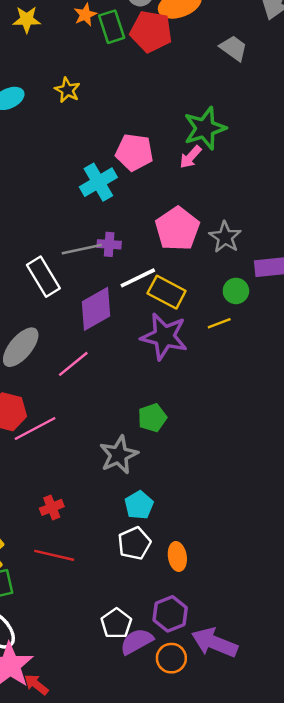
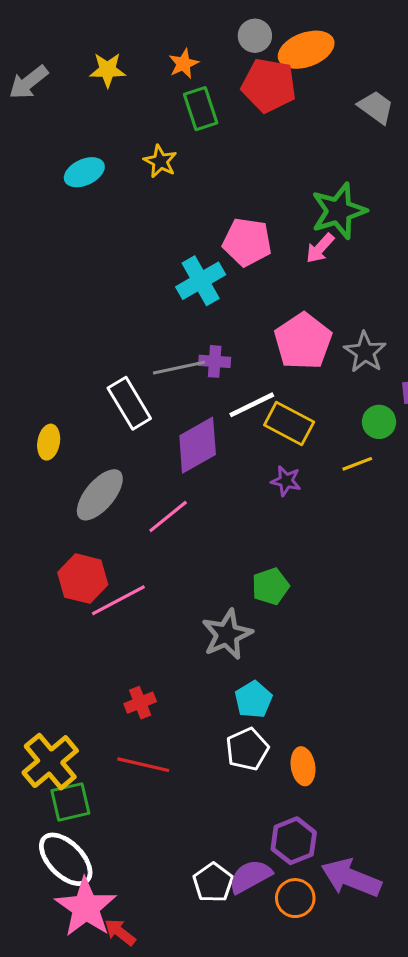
green rectangle: (112, 27) -> (201, 109), moved
purple star: (164, 336) -> (286, 481), size x0.5
white pentagon: (116, 623) -> (213, 883), moved

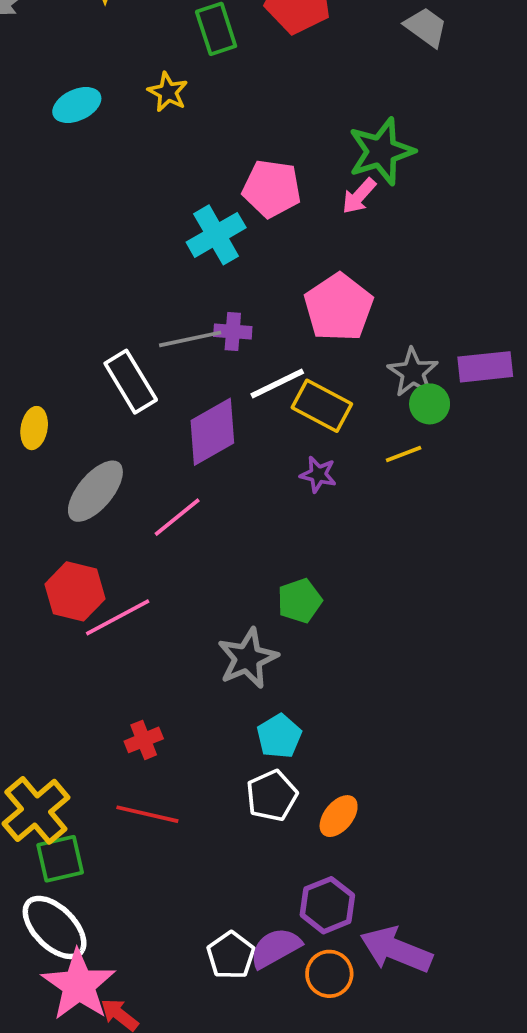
gray star: (365, 352) -> (413, 372), moved
orange ellipse: (303, 766) -> (339, 816), turned 48

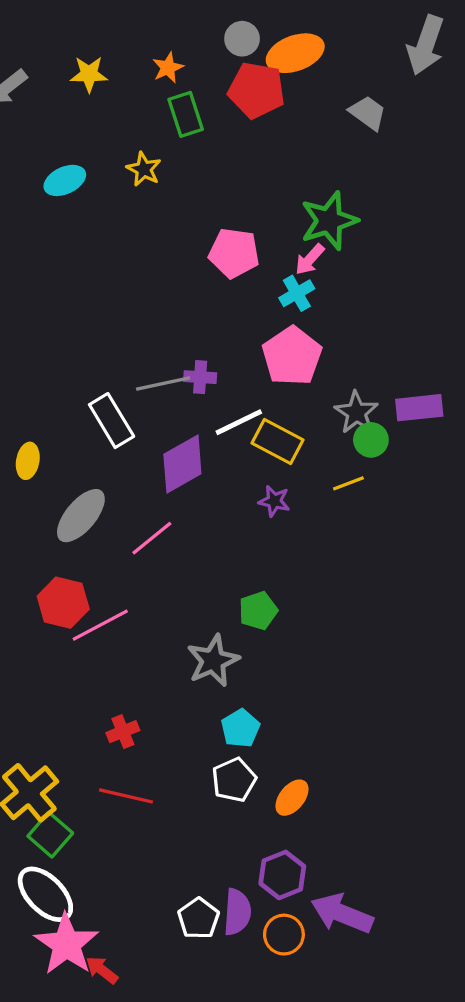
cyan cross: (216, 235) -> (297, 293), moved, size x0.7
green square: (60, 859) -> (50, 835), turned -36
purple semicircle: (275, 948) -> (237, 912), turned 123

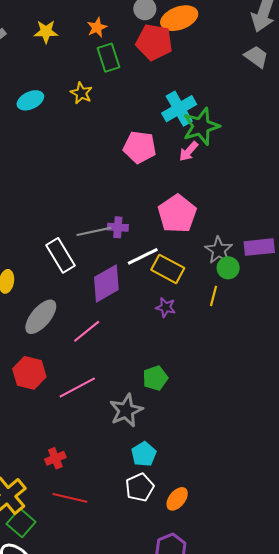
gray trapezoid: (368, 113) -> (256, 57), moved
cyan cross: (297, 293) -> (179, 109), moved, size x1.5
yellow line: (348, 483) -> (214, 296), turned -54
pink line: (100, 625) -> (77, 388), moved
red cross: (123, 732) -> (55, 458), moved

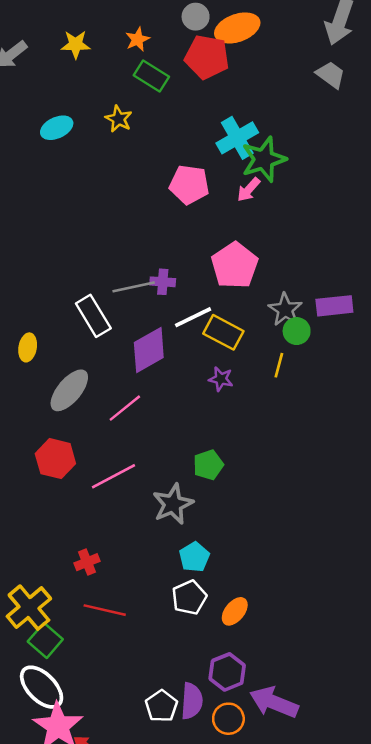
green rectangle: (108, 58) -> (151, 76), turned -40

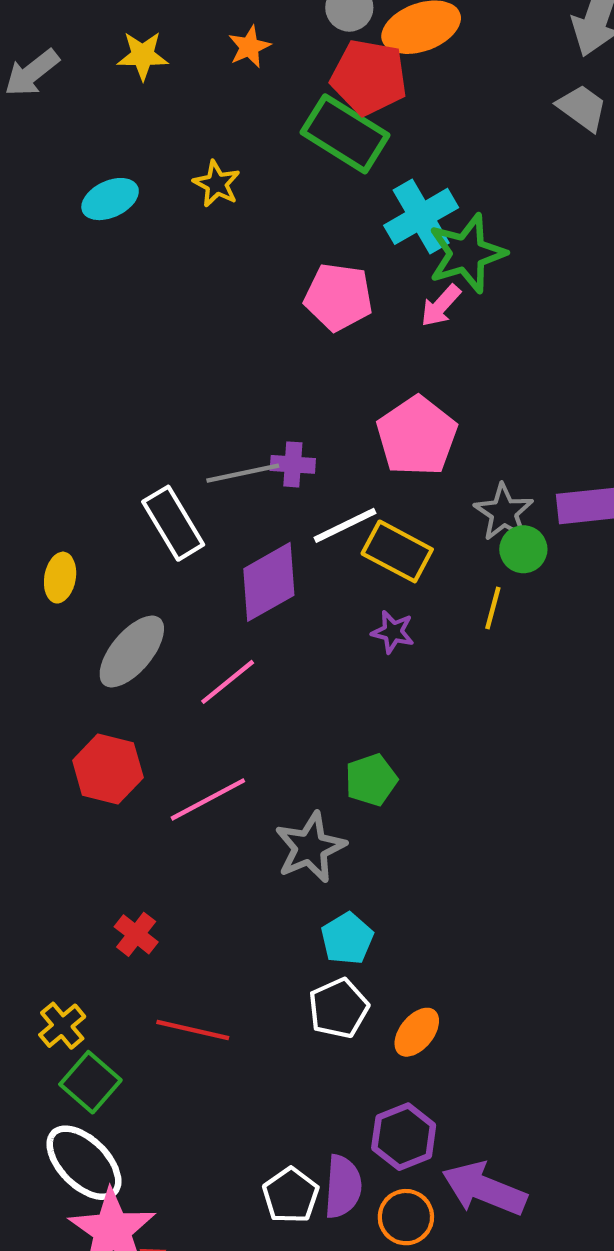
green rectangle: (151, 76) -> (345, 134), moved, size x1.4
red cross: (87, 562) -> (136, 934), moved, turned -30
yellow cross: (29, 608) -> (62, 1026), size x0.6

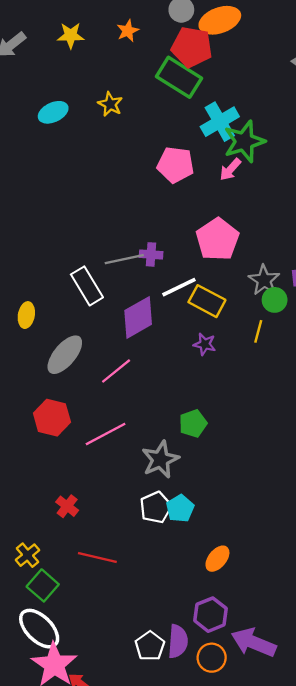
white pentagon: (338, 1008) -> (156, 507), moved

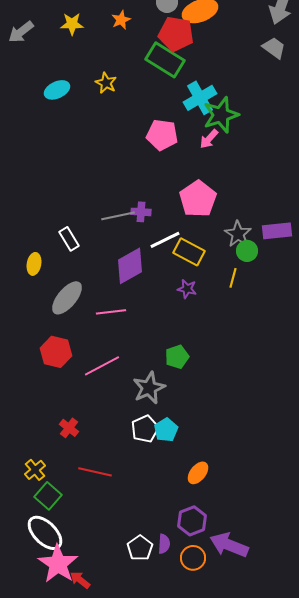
white rectangle: (87, 286) -> (69, 239), moved, size x0.7
pink line: (116, 371) -> (111, 312), turned 32
purple semicircle: (178, 641) -> (164, 544), size x0.7

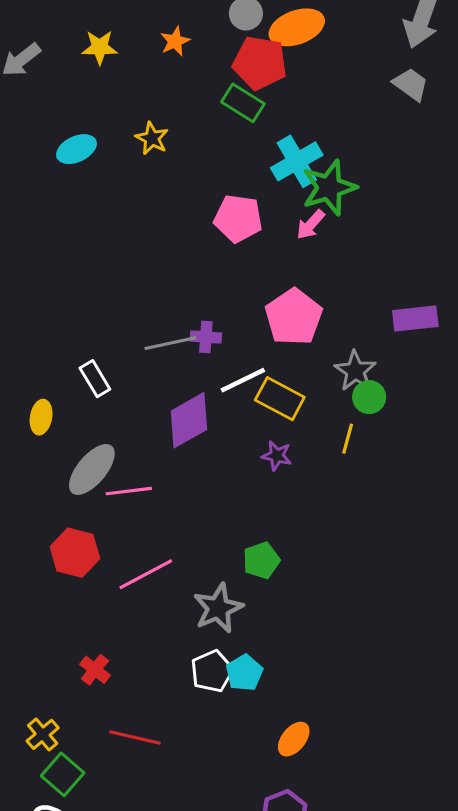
green rectangle: (165, 60) -> (243, 103), size x0.7
purple rectangle: (277, 231) -> (415, 319), moved
pink line: (111, 312) -> (129, 491), moved

